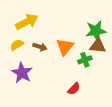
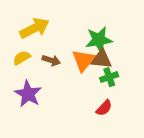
green star: (96, 31) -> (99, 40), moved
brown triangle: (98, 46) -> (101, 59), moved
red semicircle: (74, 89) -> (104, 108), moved

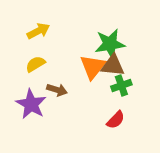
yellow arrow: (35, 28) -> (38, 31), size x0.7
yellow semicircle: (22, 58) -> (35, 64), moved
brown arrow: (51, 60) -> (57, 90), moved

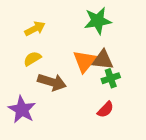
green star: (110, 44) -> (98, 21), moved
brown arrow: (57, 90) -> (52, 82), size x1.5
purple star: (31, 104) -> (22, 110), moved

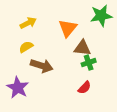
green star: (98, 21) -> (101, 16), moved
orange triangle: (85, 61) -> (68, 28), moved

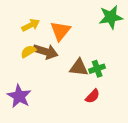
orange triangle: (68, 28) -> (60, 31), moved
brown triangle: (82, 48) -> (79, 68), moved
brown arrow: (42, 66) -> (46, 52), moved

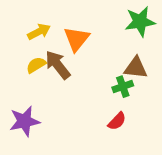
brown arrow: (46, 52) -> (58, 65), turned -145
brown triangle: (79, 68) -> (136, 68), moved
purple star: (19, 96) -> (24, 121), turned 30

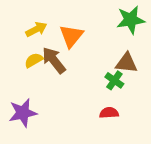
green cross: (123, 87) -> (114, 80), turned -36
red semicircle: (117, 121) -> (109, 113), turned -138

